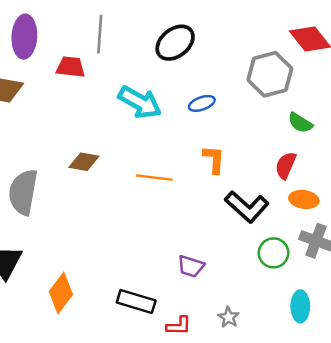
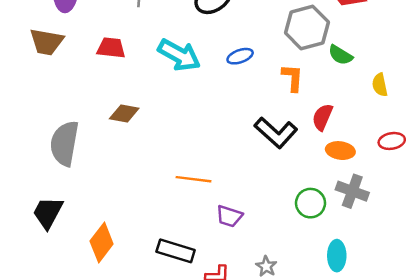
red trapezoid: (71, 67) -> (111, 48), moved
green semicircle: (300, 123) -> (340, 55), moved
orange L-shape: (214, 159) -> (293, 78), moved
orange line: (154, 178) -> (193, 179), moved
black L-shape: (247, 207) -> (276, 133), moved

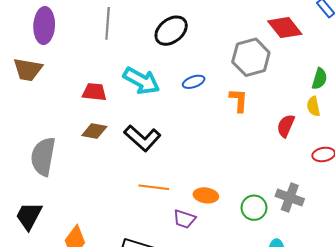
red trapezoid: (111, 48) -> (94, 92), moved
green semicircle: (340, 55) -> (320, 79), moved, turned -105
red semicircle: (322, 117) -> (286, 126), moved
black L-shape: (276, 133) -> (142, 138), moved
orange ellipse: (340, 151) -> (206, 195), moved

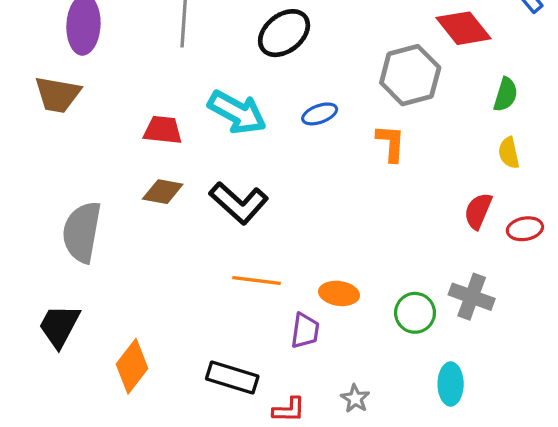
green semicircle: (320, 79) -> (506, 95), moved
red semicircle: (286, 126) -> (478, 211), moved
purple trapezoid: (184, 219) -> (305, 331), turned -100

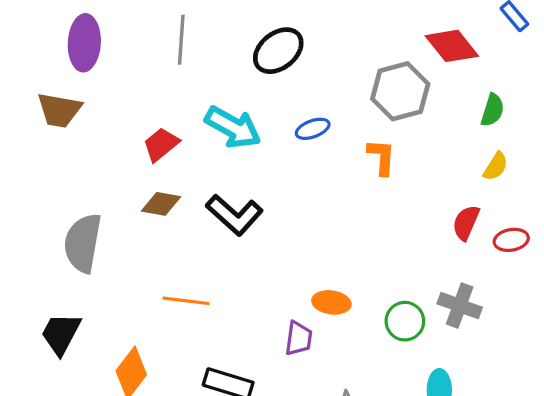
red trapezoid: (163, 130) -> (161, 144), turned -45
yellow semicircle: (509, 153) -> (496, 166), turned -136
orange line: (257, 281) -> (186, 301), moved

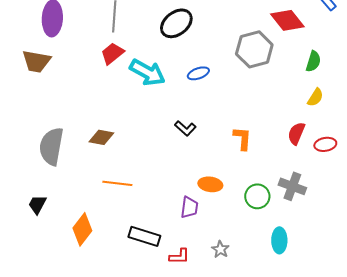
red trapezoid: (161, 144) -> (112, 53), moved
orange L-shape: (381, 157) -> (242, 138), moved
brown diamond: (161, 204) -> (101, 137), moved
black L-shape: (234, 215) -> (185, 128), moved, size x0.6
black trapezoid: (61, 334) -> (37, 204), size x0.7

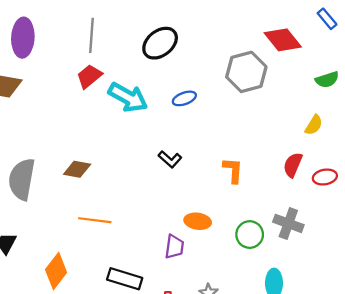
green semicircle: (313, 61) -> (327, 80), moved, turned 55

